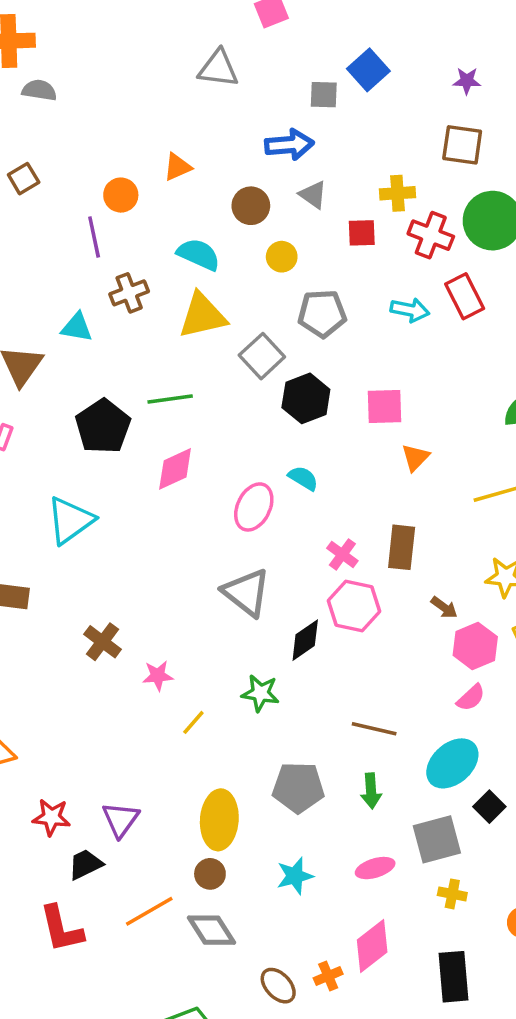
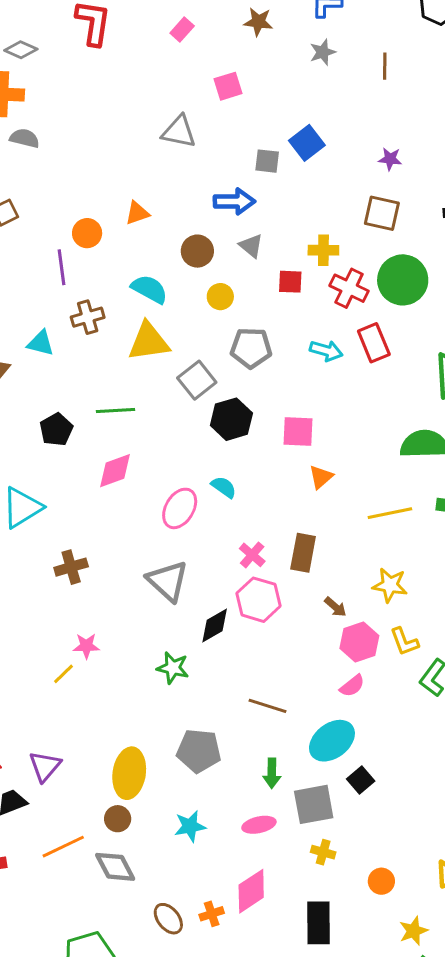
black pentagon: (103, 426) -> (56, 430), size x0.7
brown cross: (103, 642) -> (71, 567), moved, turned 32
yellow line: (193, 722) -> (64, 674), moved
green arrow: (371, 791) -> (272, 773), moved

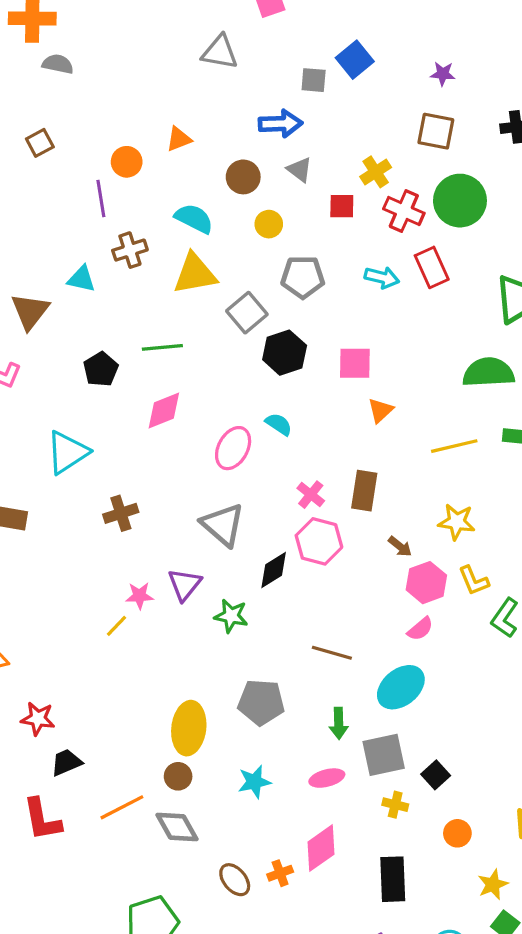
yellow cross: (323, 250) -> (376, 172), turned -32
purple triangle: (45, 766) -> (185, 584), moved
black square: (361, 780) -> (436, 775), moved

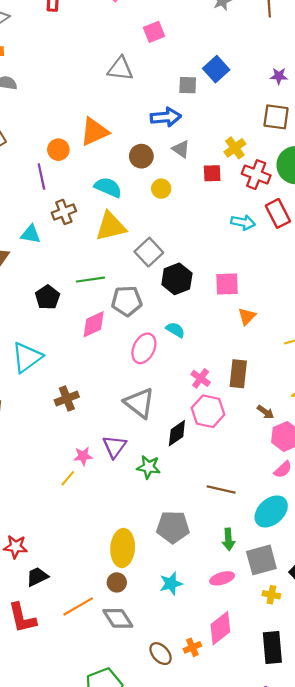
orange triangle: (179, 139) -> (94, 132), size x1.6
gray pentagon: (303, 277) -> (127, 301), moved

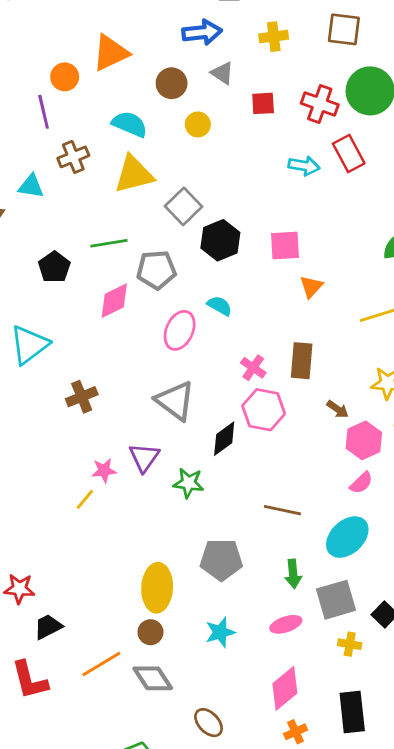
yellow cross: (235, 148) -> (274, 37), moved, turned 30
orange cross: (192, 647) -> (296, 732), moved

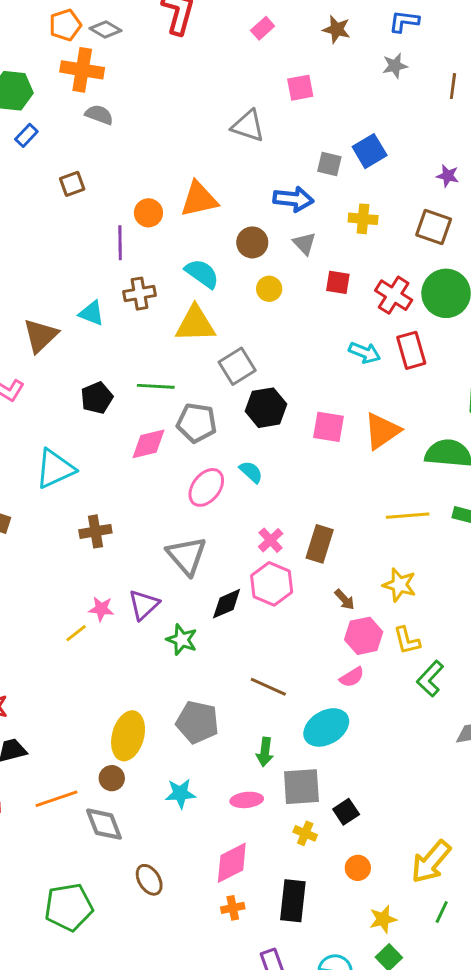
orange triangle: (311, 287) -> (382, 431), moved, size x1.6

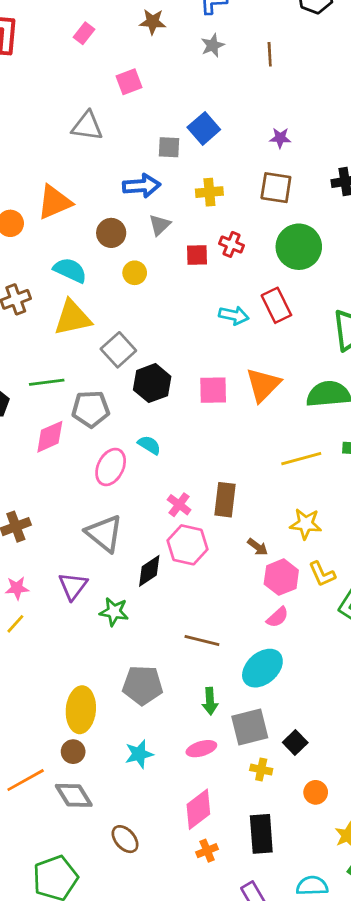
gray triangle: (305, 243) -> (160, 225), turned 40
red cross: (394, 295) -> (231, 244), moved, size x0.7
pink star: (101, 609) -> (17, 588), moved

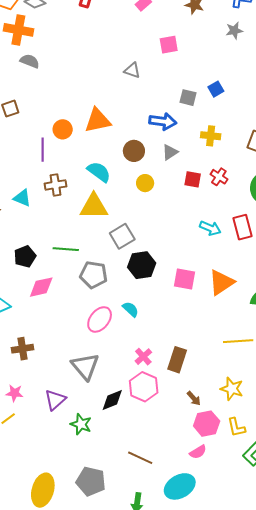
gray triangle: (87, 126) -> (132, 70), size x0.7
blue square: (204, 128) -> (216, 89), size x0.7
pink diamond: (50, 437) -> (41, 287), moved

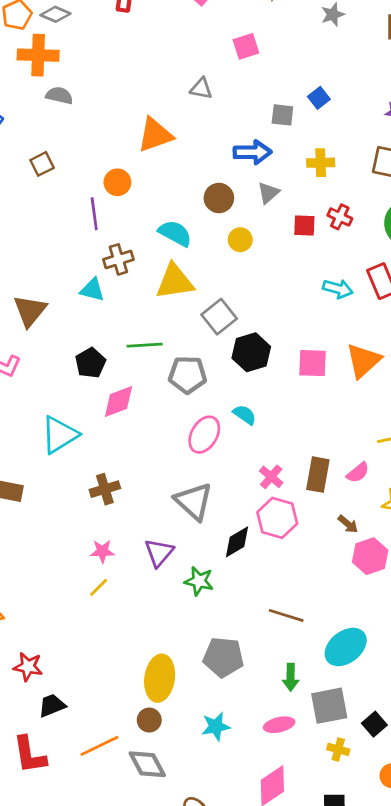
orange triangle: (98, 120) -> (155, 135), moved
cyan triangle: (22, 198) -> (92, 290), moved
pink semicircle: (198, 452) -> (358, 473), moved

